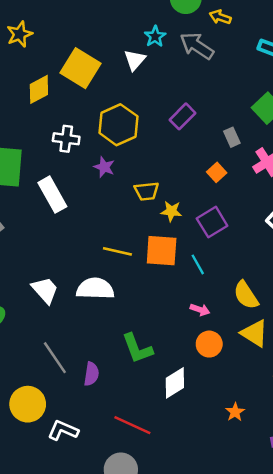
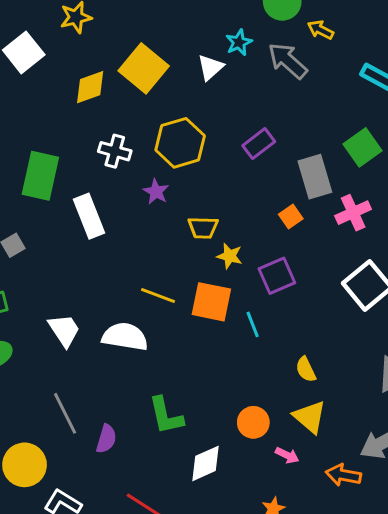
gray rectangle: (232, 137) -> (315, 177), size x1.8
yellow semicircle: (246, 295) -> (306, 369), size x0.7
pink arrow: (200, 310) -> (287, 455), moved

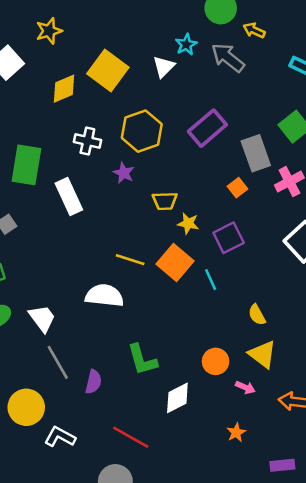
purple rectangle: (259, 144) -> (207, 128), size x1.4
orange square: (211, 302) -> (175, 263), turned 32
white trapezoid: (64, 330) -> (42, 318), moved

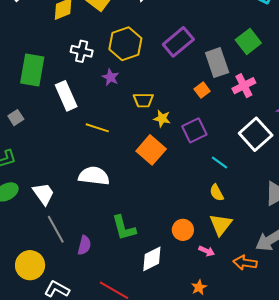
yellow line: (130, 260) -> (97, 128), moved
cyan line: (211, 280) -> (220, 163), moved, turned -30
yellow triangle: (262, 354) -> (221, 225), turned 30

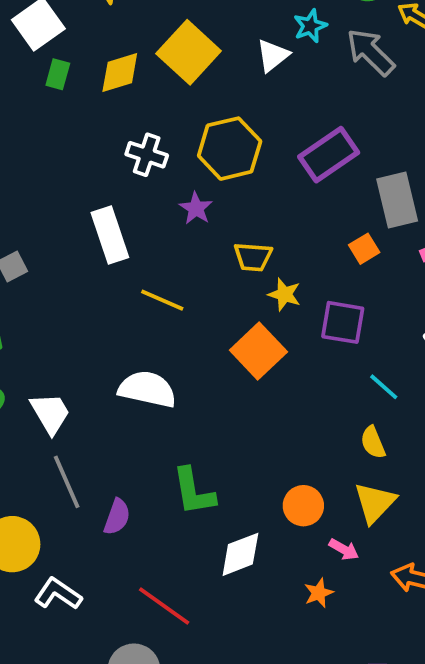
green rectangle: (32, 70) -> (58, 74), moved, size x0.5
purple square: (194, 130) -> (343, 322), turned 30
orange star: (199, 287) -> (319, 593), moved

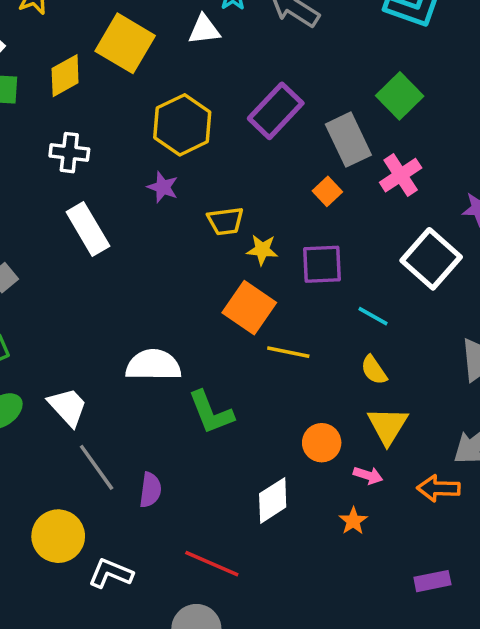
white triangle: (273, 56) -> (204, 30), turned 44
white cross: (147, 155) -> (69, 153), moved
yellow line: (162, 300) -> (288, 352), moved
green L-shape: (194, 491) -> (211, 412), moved

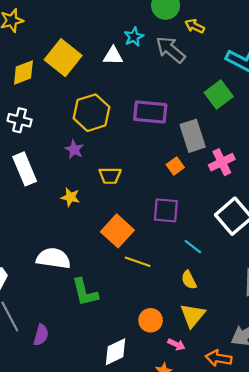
green square: (400, 96) -> (219, 94), moved
purple rectangle: (276, 111) -> (150, 112), turned 44
yellow star: (262, 250) -> (70, 197), moved

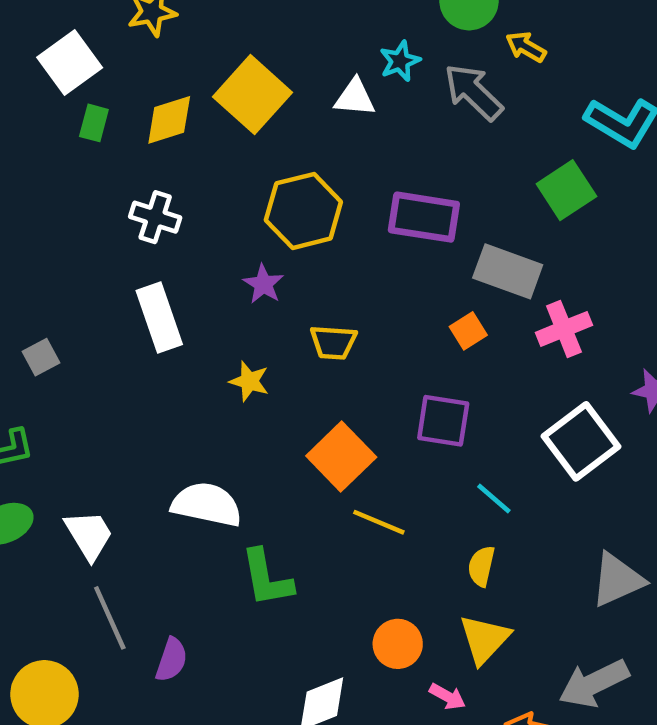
gray rectangle: (193, 136) -> (508, 271), turned -56
yellow semicircle: (189, 280) -> (481, 566), turned 36

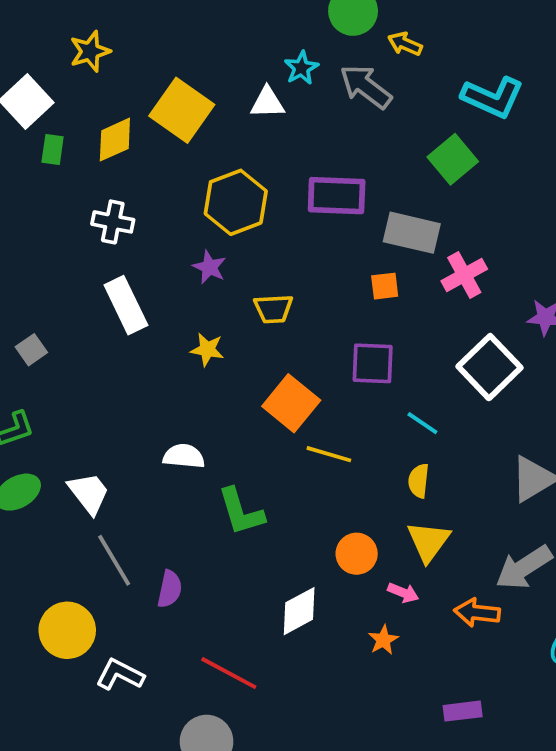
orange square: (468, 331) -> (385, 286), turned 32
white semicircle: (207, 504) -> (184, 456), size x0.7

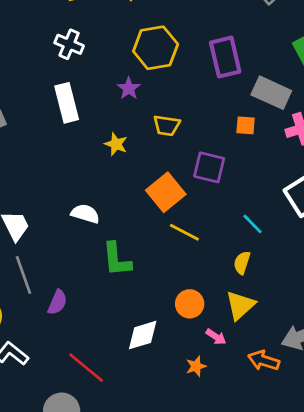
purple rectangle: (337, 196) -> (225, 57), turned 63
purple square: (373, 363) -> (209, 167), moved

